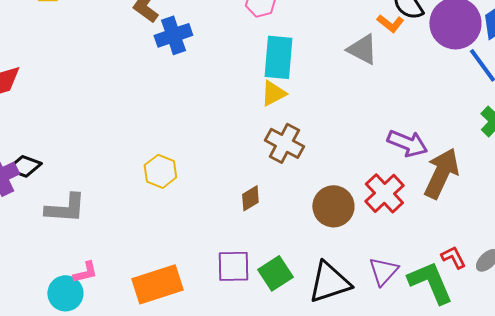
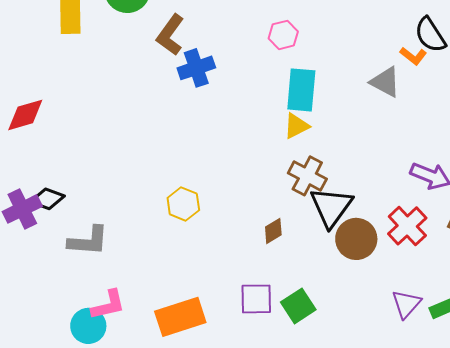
pink L-shape: (85, 272) -> (108, 305), size x1.4
black triangle: (329, 282) -> (331, 207), moved, turned -36

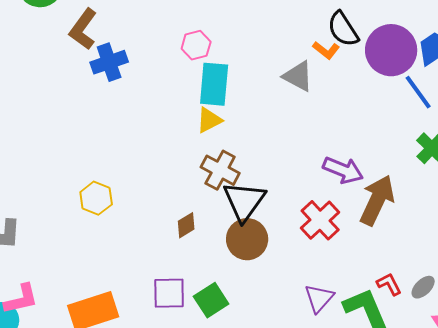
pink hexagon: (283, 35) -> (196, 45), moved
brown circle: (356, 239) -> (247, 239), moved

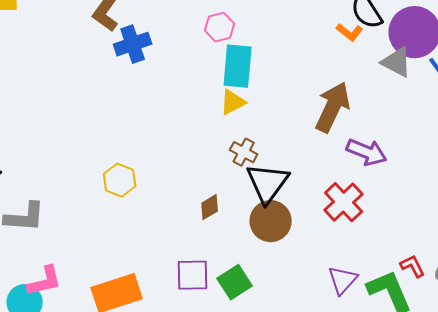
gray triangle: (298, 76) -> (397, 62), moved
brown cross: (220, 170) -> (244, 152), size x0.7
brown arrow: (377, 200) -> (333, 107), moved

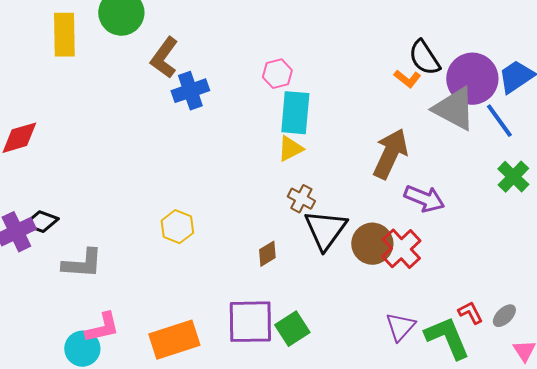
gray triangle: (397, 62) -> (454, 109), size x1.4
brown circle: (271, 221) -> (372, 244), moved
purple square: (193, 275) -> (250, 322), size x1.4

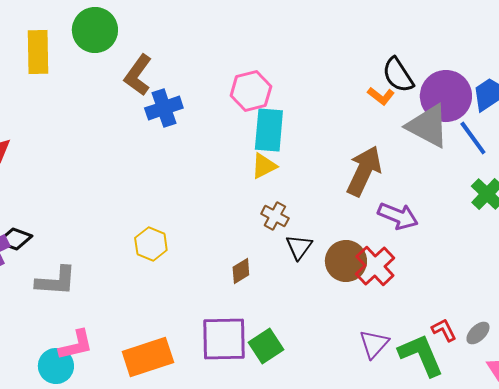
pink hexagon: (277, 74) -> (251, 91), size x1.4
black triangle: (325, 230) -> (299, 247), size x0.6

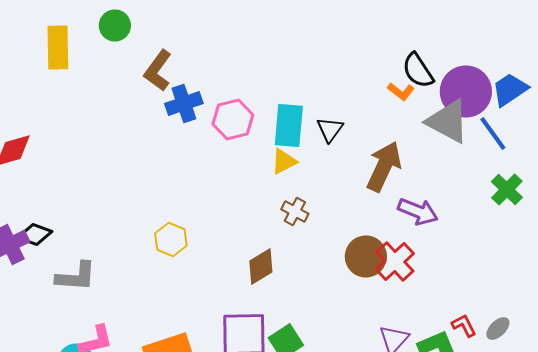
green circle: (95, 30) -> (115, 26), size x0.7
pink hexagon: (251, 91) -> (233, 120), moved
black triangle: (299, 247) -> (330, 130), moved
brown diamond: (241, 271) -> (261, 266), size x1.4

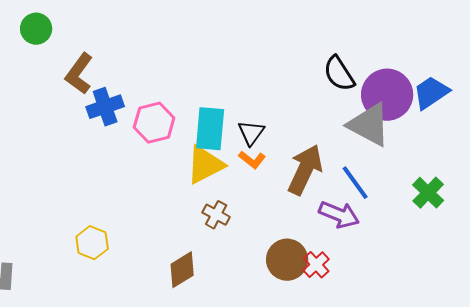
orange L-shape: (401, 92) -> (252, 160), moved
blue line: (493, 134) -> (355, 183), moved
yellow triangle: (284, 162) -> (205, 165), size x1.5
red cross: (395, 262) -> (316, 265), size x0.7

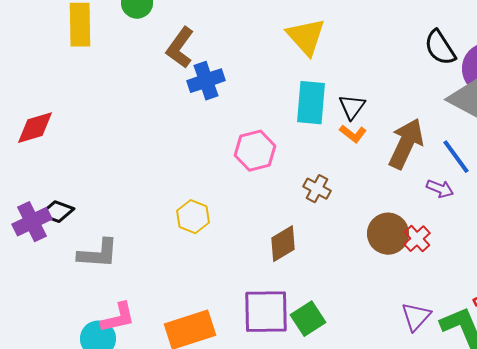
pink hexagon: (154, 123) -> (255, 151), moved
yellow triangle: (205, 165) -> (306, 37), moved, turned -45
purple arrow: (339, 215) -> (440, 189), size x0.7

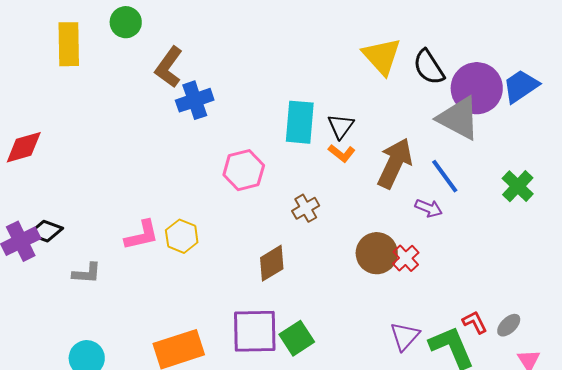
yellow triangle: (306, 37) -> (382, 56), moved
brown cross: (317, 189) -> (306, 208), turned 32
gray L-shape: (98, 254) -> (87, 273), size x0.7
pink L-shape: (118, 318) -> (142, 235), moved

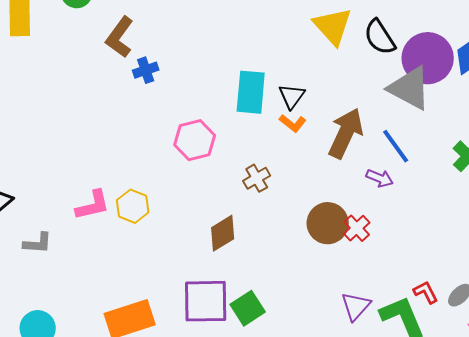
blue cross: (195, 100) -> (146, 70), size x0.7

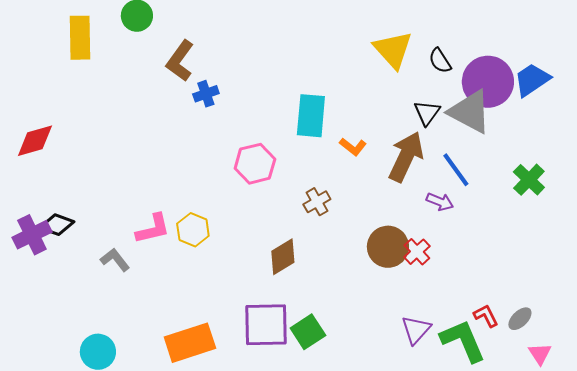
black semicircle: (380, 37) -> (440, 61), size x0.7
black triangle: (292, 96) -> (427, 113), moved
gray L-shape: (38, 243) -> (115, 260), moved, turned -132

